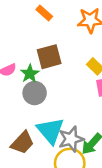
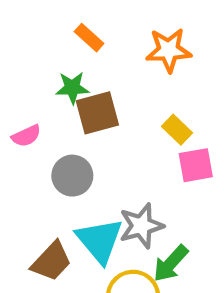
green star: (30, 74) -> (72, 88), moved, turned 30
gray star: (71, 139) -> (141, 226), moved

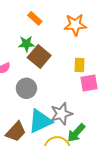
brown square: (97, 113) -> (39, 57), turned -35
yellow rectangle: (177, 130) -> (79, 65), turned 48
cyan triangle: (100, 240) -> (40, 121), turned 45

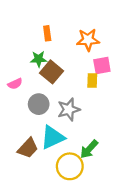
orange rectangle: (35, 18) -> (47, 33), turned 40
pink square: (89, 83) -> (102, 65), moved
gray star: (61, 114) -> (69, 109), moved

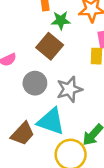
green star: (39, 59) -> (61, 20), moved
cyan triangle: (53, 137) -> (51, 121), turned 44

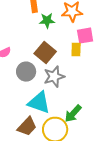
brown square: (50, 46) -> (45, 53), moved
brown trapezoid: (23, 134) -> (27, 127), moved

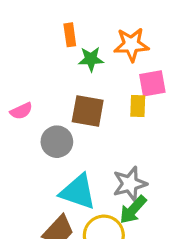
brown square: (45, 53) -> (88, 111), turned -30
gray star: (54, 77) -> (130, 184), moved

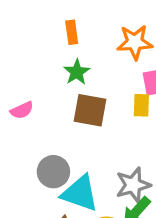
green star: (91, 59) -> (77, 72), moved, turned -30
gray circle: (57, 142) -> (53, 172), moved

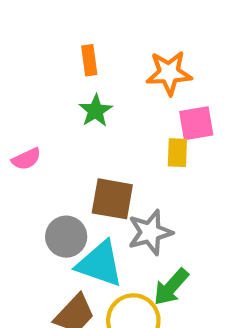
brown square: (90, 110) -> (112, 199), moved
gray star: (133, 185) -> (150, 232), moved

